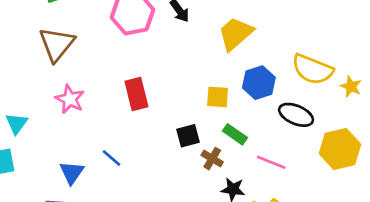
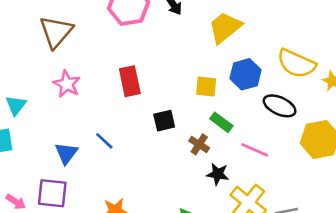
black square: (188, 136) -> (164, 121), moved

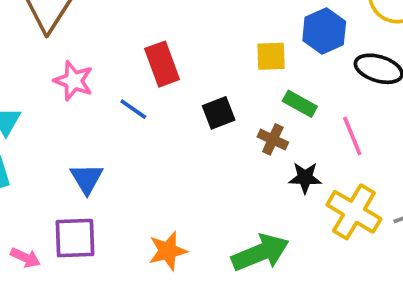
blue line: (104, 141) -> (133, 109), moved
pink line: (255, 150) -> (352, 136), turned 52

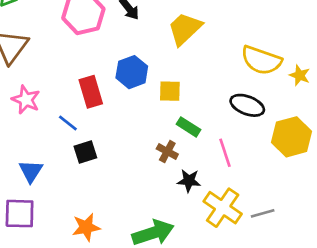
blue hexagon: (324, 31) -> (132, 72), moved
black square: (219, 113) -> (85, 152), moved

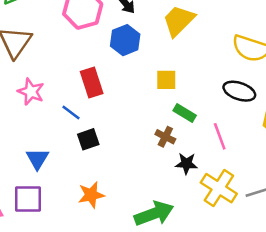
blue hexagon: (132, 72) -> (125, 40), moved
orange star: (86, 227) -> (91, 195), moved

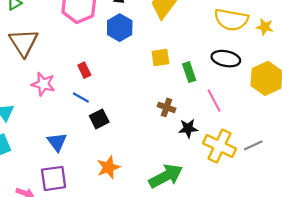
red rectangle: (92, 82) -> (84, 70), moved, size x0.6
green rectangle: (185, 113) -> (189, 72), moved, turned 48

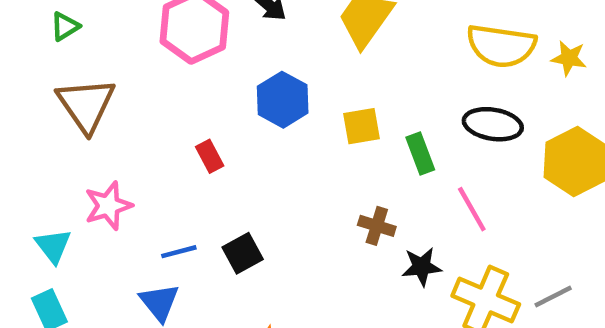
blue hexagon: (120, 28) -> (283, 100), moved
pink star: (43, 84) -> (108, 206), moved, turned -30
blue line: (81, 98) -> (179, 252), moved, turned -42

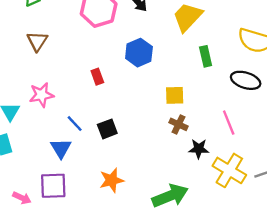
brown triangle: (86, 105) -> (37, 41), size x0.7
yellow square: (362, 126) -> (175, 95), moved
green rectangle: (420, 153) -> (206, 56), moved
blue line: (179, 252) -> (75, 124), turned 54

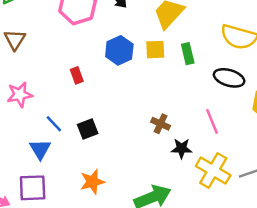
yellow square: (175, 95) -> (155, 50), moved

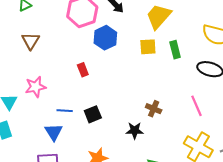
blue hexagon: (119, 50) -> (105, 38), moved
blue line: (54, 124) -> (65, 111), turned -42
black star: (182, 148) -> (135, 131), moved

